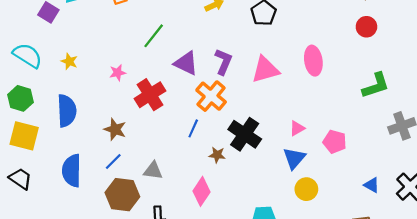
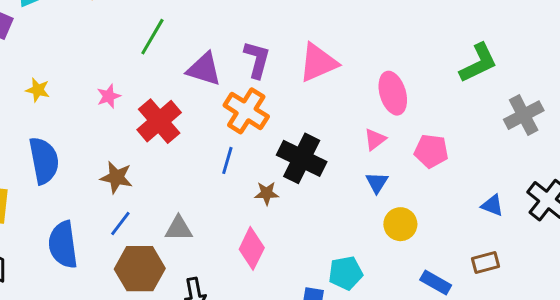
pink ellipse: (313, 61) -> (393, 93), moved
blue triangle: (294, 158) -> (377, 183), size x0.7

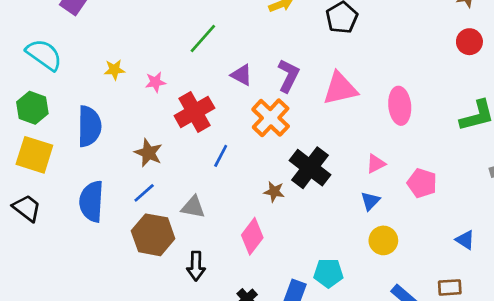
purple triangle: (204, 69) -> (242, 75), size x0.7
yellow star: (38, 90) -> (114, 70), moved, turned -30
pink ellipse: (393, 93) -> (400, 106), moved
blue line: (227, 160) -> (221, 156), moved

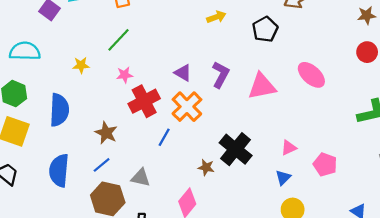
green line: (203, 39) -> (119, 40), moved
cyan semicircle: (44, 55) -> (25, 51), turned -36
pink star: (155, 82) -> (125, 75), moved
pink ellipse: (400, 106) -> (311, 75), moved, turned -44
orange cross: (271, 118) -> (187, 107), moved

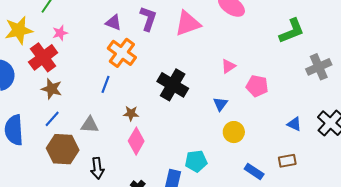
yellow star: (81, 65) -> (19, 30), size x1.8
red cross: (144, 101) -> (43, 57), moved
pink triangle: (289, 148) -> (228, 66), moved
brown star: (206, 167) -> (131, 113), moved

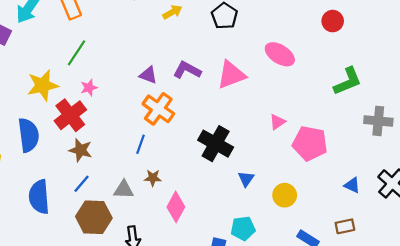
purple L-shape: (148, 19) -> (187, 70), turned -80
gray cross: (319, 67) -> (378, 121), turned 30
pink pentagon: (257, 86) -> (310, 143), size x1.4
blue triangle: (220, 104) -> (246, 179), moved
brown star: (131, 113) -> (153, 178), moved

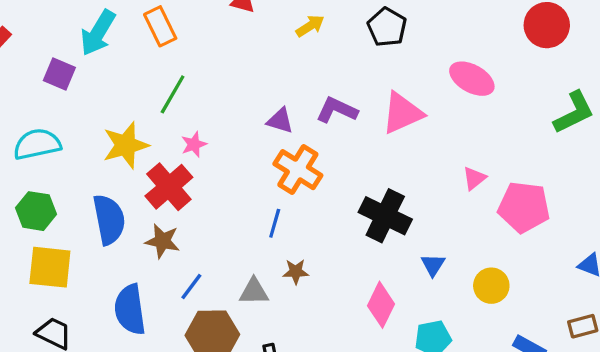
red circle: (333, 21) -> (547, 25), size x1.4
brown star: (80, 150) -> (162, 241), moved
pink diamond: (176, 207) -> (381, 305), moved

